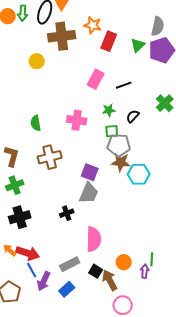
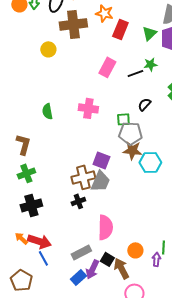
green star: (109, 110) -> (150, 64), moved
brown cross: (50, 157) -> (83, 177), moved
purple arrow: (44, 281) -> (92, 269), moved

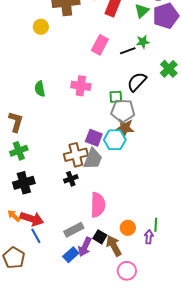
black semicircle: (144, 104) -> (137, 82), size x1.5
cyan hexagon: (150, 162) -> (115, 140), moved

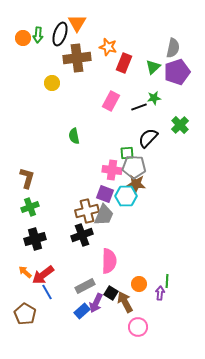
pink cross: (81, 86) -> (112, 170), moved
green semicircle: (40, 89) -> (74, 136), moved
black cross: (71, 179) -> (82, 235), size x1.5
red arrow: (32, 219) -> (43, 275), turned 125

